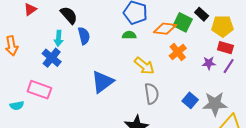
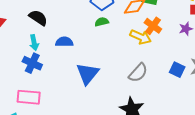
blue semicircle: (84, 36) -> (64, 42), moved, turned -60
yellow arrow: (144, 66) -> (141, 37), moved
gray semicircle: (152, 94) -> (138, 73), turned 65

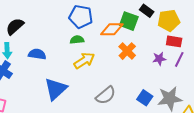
black semicircle: (38, 18) -> (15, 26), turned -84
yellow arrow: (141, 37) -> (84, 61), moved, turned -65

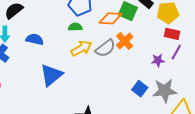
purple star: (159, 59) -> (158, 60), moved
gray semicircle: (106, 95) -> (105, 48), moved

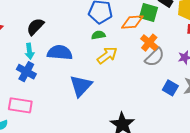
blue semicircle: (35, 39) -> (60, 53), size x1.4
gray semicircle: (105, 48) -> (155, 57), moved

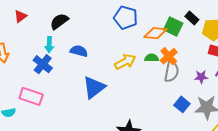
green semicircle: (98, 35) -> (152, 58), moved
blue semicircle: (60, 53) -> (79, 51), size x0.7
gray semicircle: (155, 57) -> (172, 72), turned -45

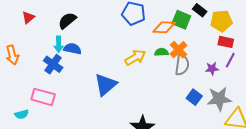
blue semicircle: (79, 51) -> (72, 49), moved

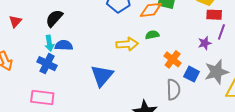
orange cross: (178, 50) -> (173, 59), moved
yellow arrow: (135, 57) -> (127, 44), turned 35
gray semicircle: (182, 65) -> (173, 90), moved

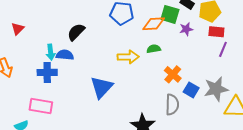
black semicircle: (54, 18) -> (76, 32), moved
purple star: (205, 43) -> (186, 29), moved
blue cross: (47, 64) -> (47, 72), turned -30

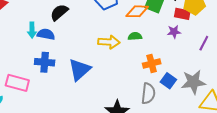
purple star: (186, 29) -> (174, 32), moved
red rectangle: (216, 32) -> (182, 14), moved
blue cross: (47, 72) -> (45, 62), moved
orange cross: (173, 74) -> (152, 64), turned 30

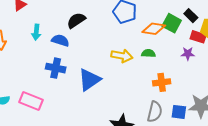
cyan arrow: (32, 30) -> (36, 32), moved
blue square: (168, 81) -> (179, 112), moved, turned -35
pink rectangle: (17, 83) -> (31, 101), moved

